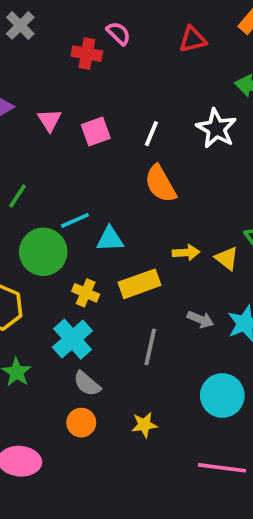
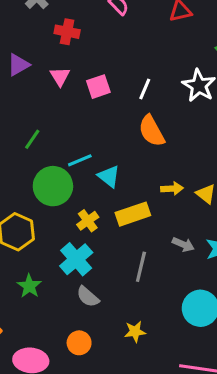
red cross: (87, 54) -> (67, 32), moved
cyan triangle: (110, 239) -> (109, 176), turned 40
yellow cross: (86, 293) -> (88, 221), turned 30
orange circle: (81, 423) -> (79, 343), moved

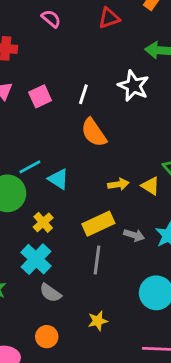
yellow rectangle: (133, 214) -> (98, 224), moved

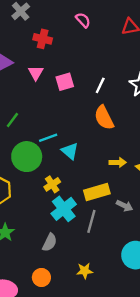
cyan cross: (36, 259) -> (64, 209), moved
gray semicircle: (50, 293) -> (50, 242), turned -108

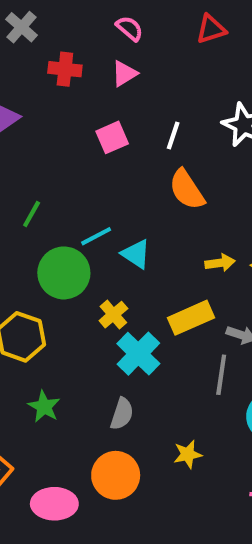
pink triangle: (36, 73) -> (124, 73), moved, turned 35
gray line: (91, 221) -> (221, 375), moved
orange circle: (41, 278) -> (116, 475), size x1.5

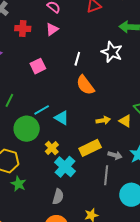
pink square: (112, 137) -> (38, 66), moved
green star: (44, 407) -> (18, 184), moved

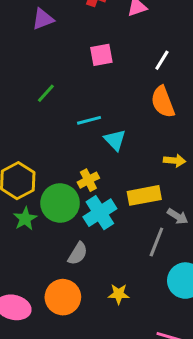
green circle: (27, 129) -> (60, 203), moved

